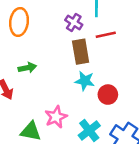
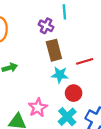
red line: (106, 35) -> (85, 61), moved
red circle: (108, 95) -> (74, 93), moved

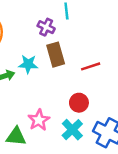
cyan star: (60, 75) -> (28, 64), moved

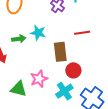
brown rectangle: (56, 55) -> (60, 52), moved
red line: (91, 66) -> (82, 33), moved

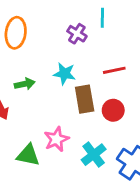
cyan star: (38, 33) -> (64, 74), moved
red circle: (73, 70) -> (113, 110), moved

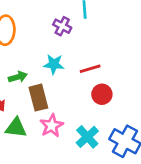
red line: (114, 70) -> (90, 69), moved
brown rectangle: (85, 99) -> (38, 98), moved
green triangle: (28, 155) -> (16, 128), moved

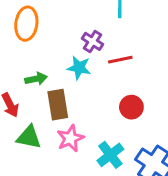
purple cross: (62, 26) -> (93, 41), moved
red line: (90, 69) -> (120, 60), moved

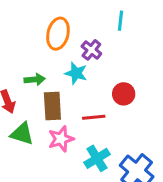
orange ellipse: (26, 24) -> (58, 34), moved
red line: (120, 60) -> (94, 117), moved
red circle: (131, 107) -> (124, 94), moved

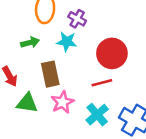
green arrow: (35, 79) -> (30, 43), moved
red circle: (124, 94) -> (112, 53), size x1.5
red line: (94, 117) -> (102, 83), moved

